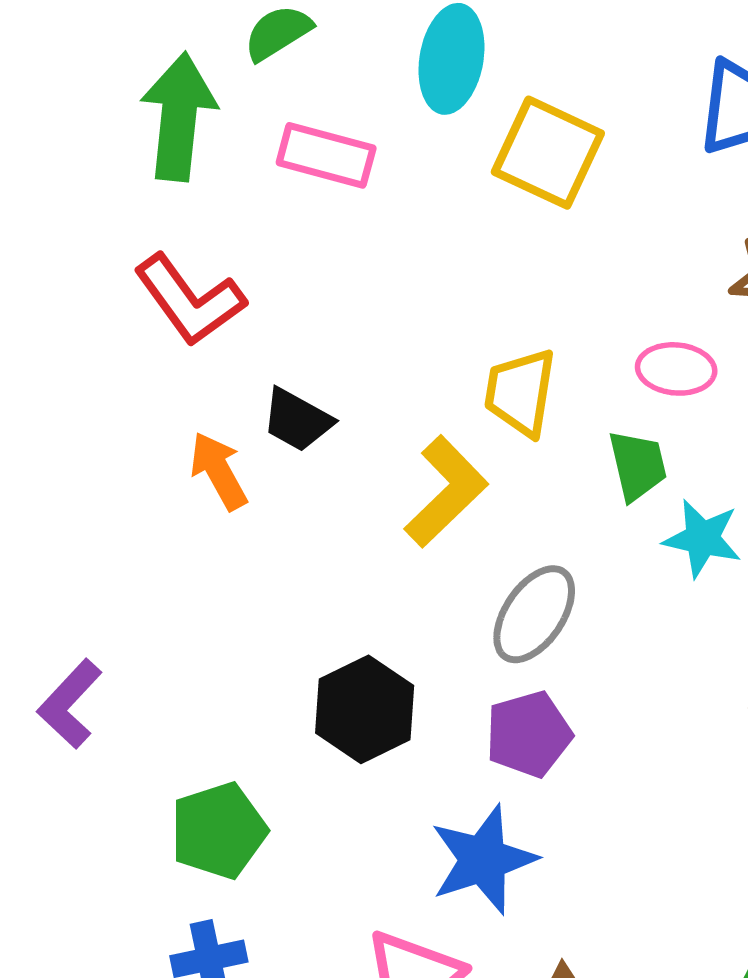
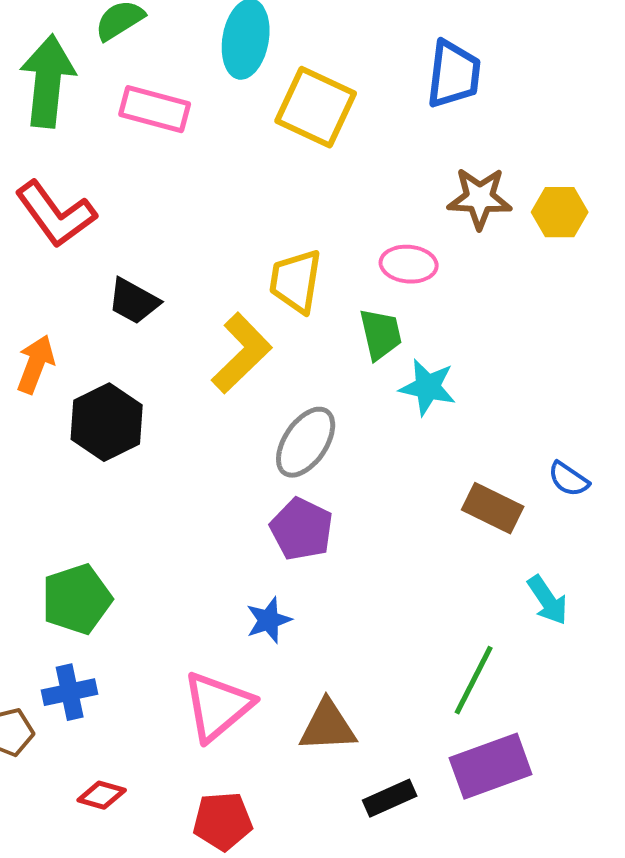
orange arrow: (219, 471) -> (36, 364), moved, turned 50
black hexagon: (365, 709) -> (107, 422), moved
purple pentagon: (529, 734) -> (302, 529), turned -30
blue star: (483, 860) -> (269, 620), size x0.6

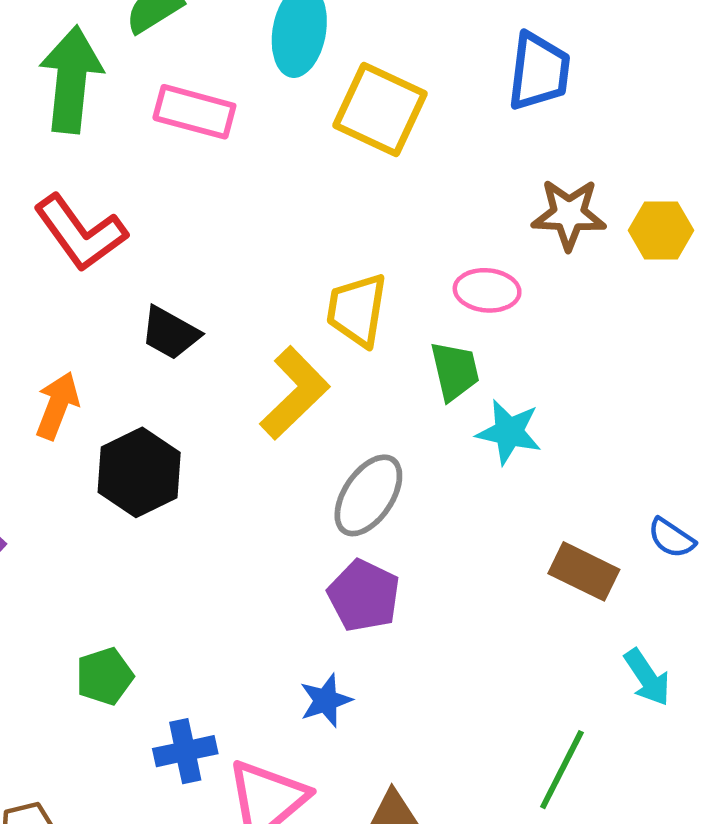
green pentagon: (77, 599) -> (105, 676), size x0.7
blue cross: (70, 692) -> (185, 751), moved

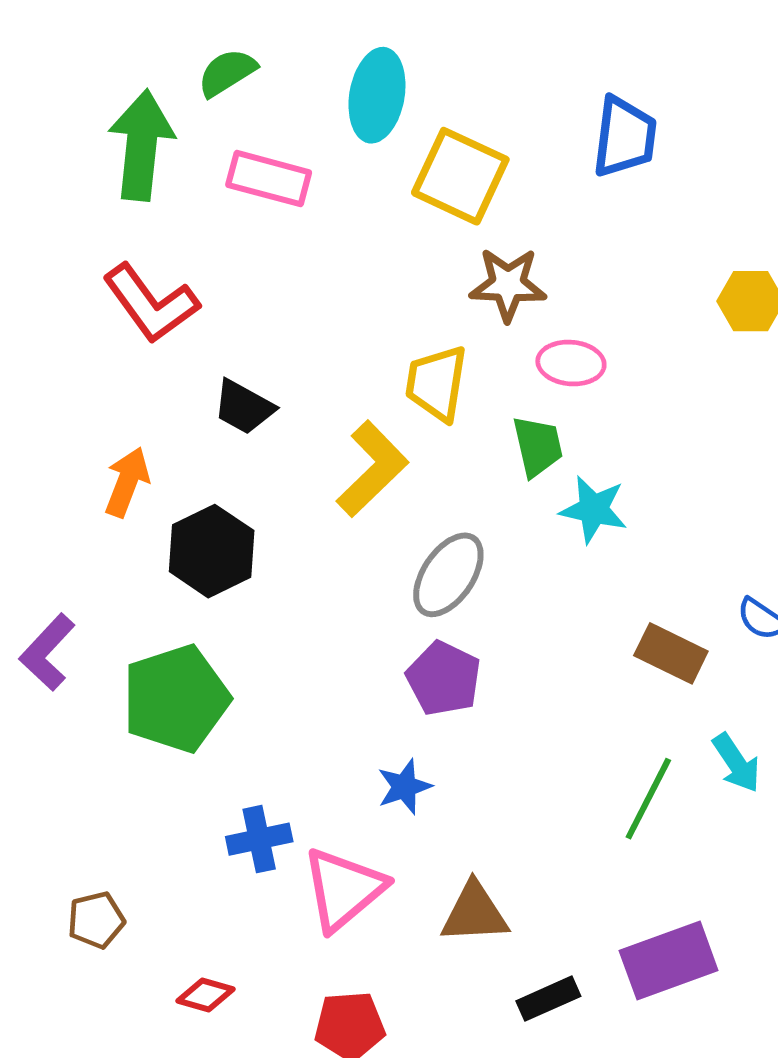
brown star: (569, 214) -> (508, 284), moved
green pentagon: (105, 676) -> (176, 699), moved, size x1.8
green line: (562, 770) -> (648, 799), moved

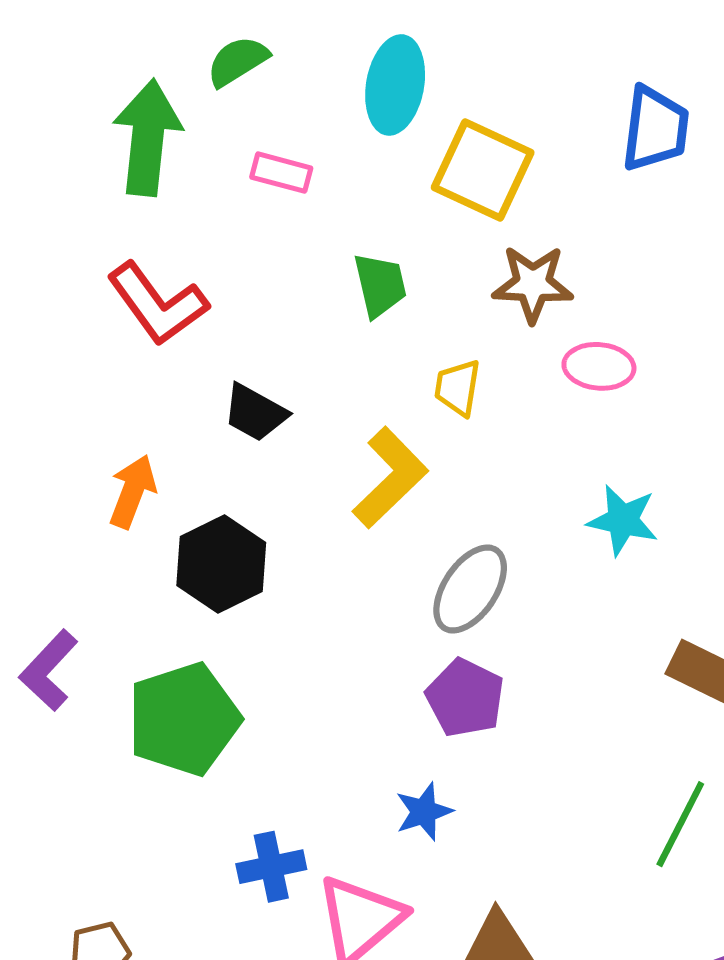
pink rectangle: (269, 179) -> (281, 173), size x0.7
yellow trapezoid: (436, 383) -> (458, 388), size x0.7
green trapezoid: (538, 446) -> (380, 285), moved

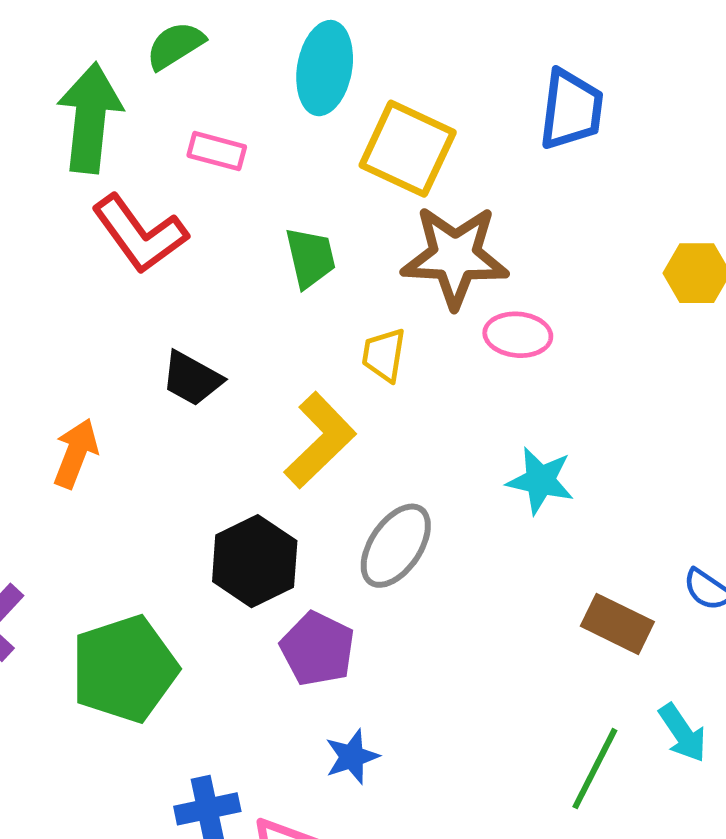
brown star: (533, 284) -> (455, 256), size x1.4
red L-shape: (157, 304) -> (140, 234), moved
black hexagon: (221, 564) -> (255, 561), moved
purple pentagon: (465, 698) -> (318, 649), moved

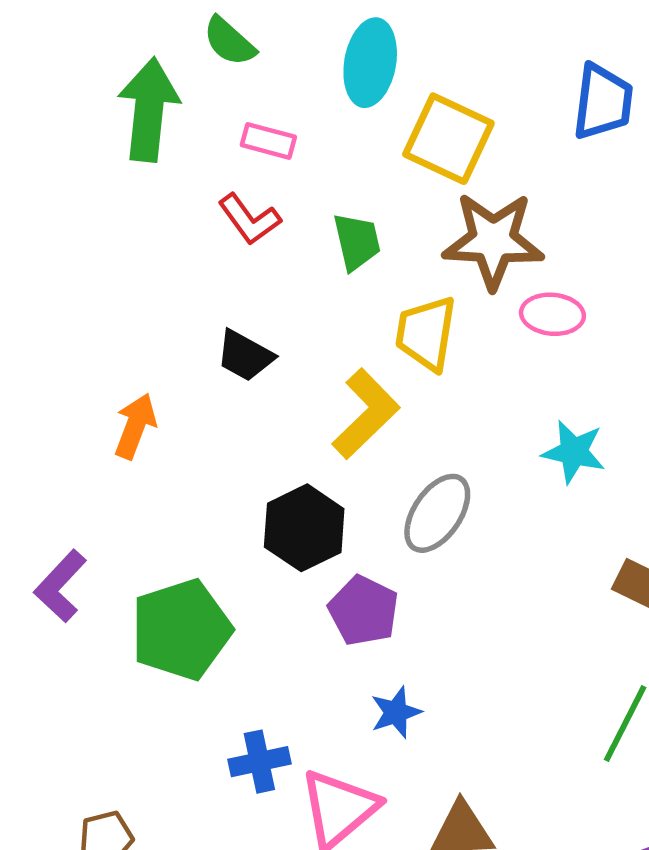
green semicircle: (175, 46) -> (229, 41), turned -106
red L-shape: (140, 234) -> (249, 219), moved, size x0.7
yellow trapezoid: (384, 355) -> (426, 333), size x1.5

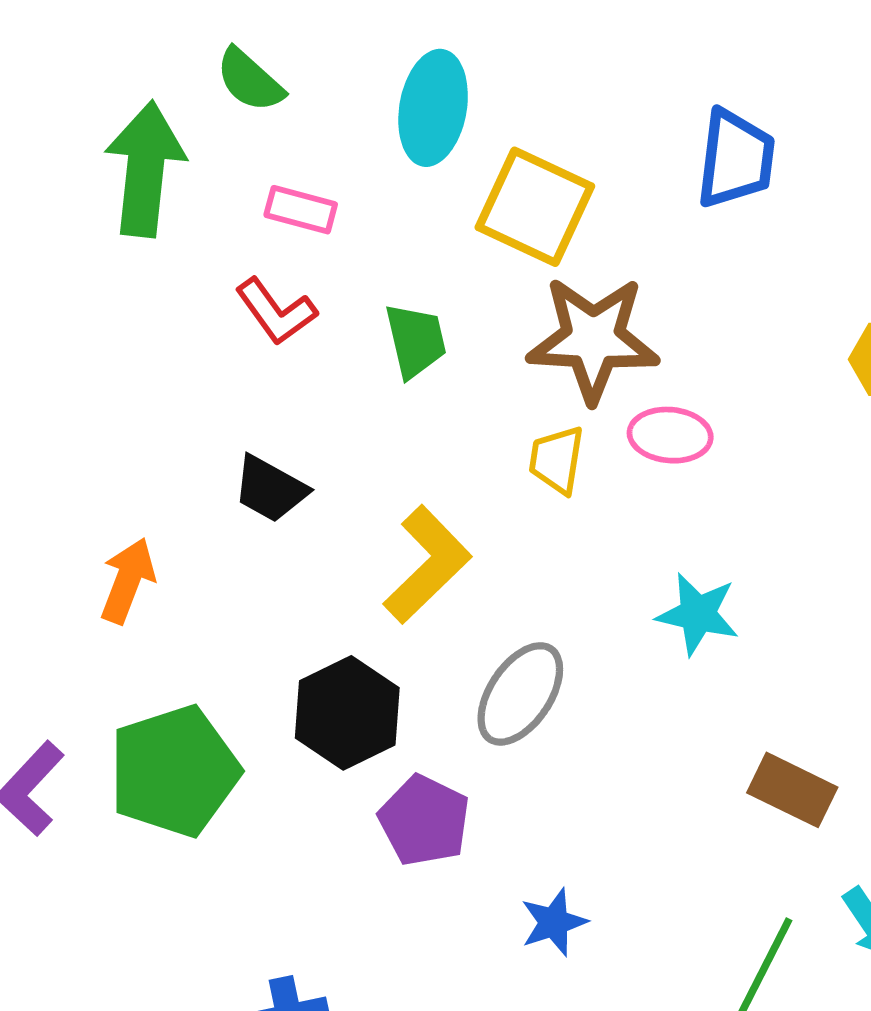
yellow trapezoid: (426, 333) -> (557, 460), moved, size x0.7
green pentagon: (181, 630) -> (174, 771), moved
blue star: (396, 712) -> (554, 922), moved

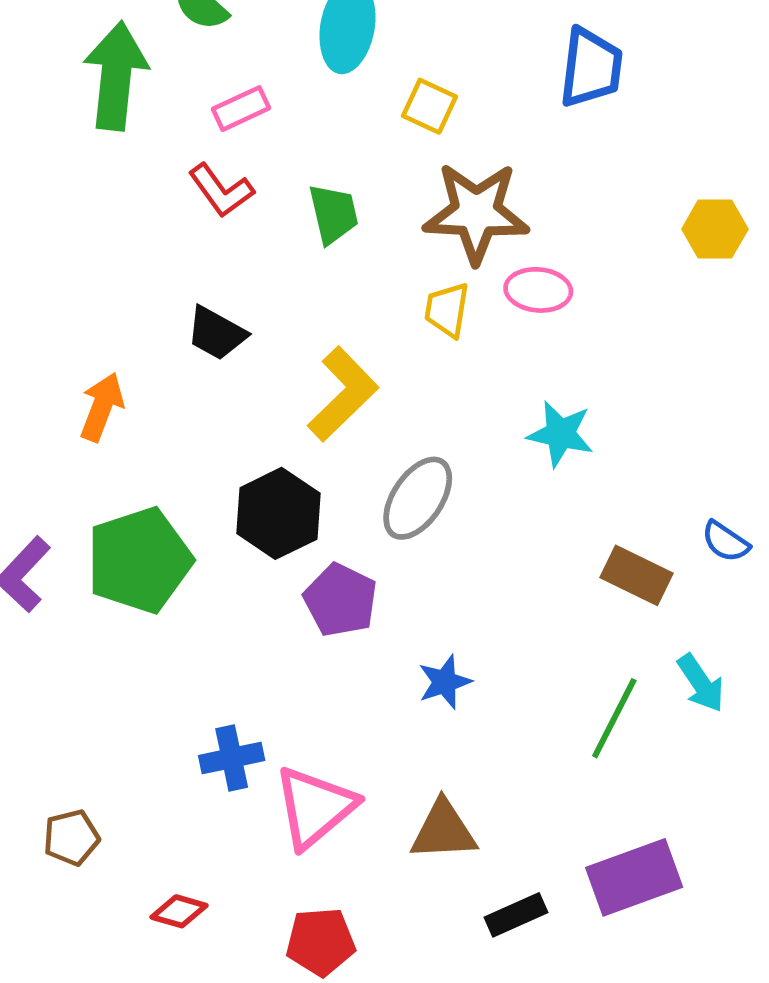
yellow square: (535, 207) -> (429, 106), size x0.6
pink rectangle: (301, 210) -> (241, 109), turned -40

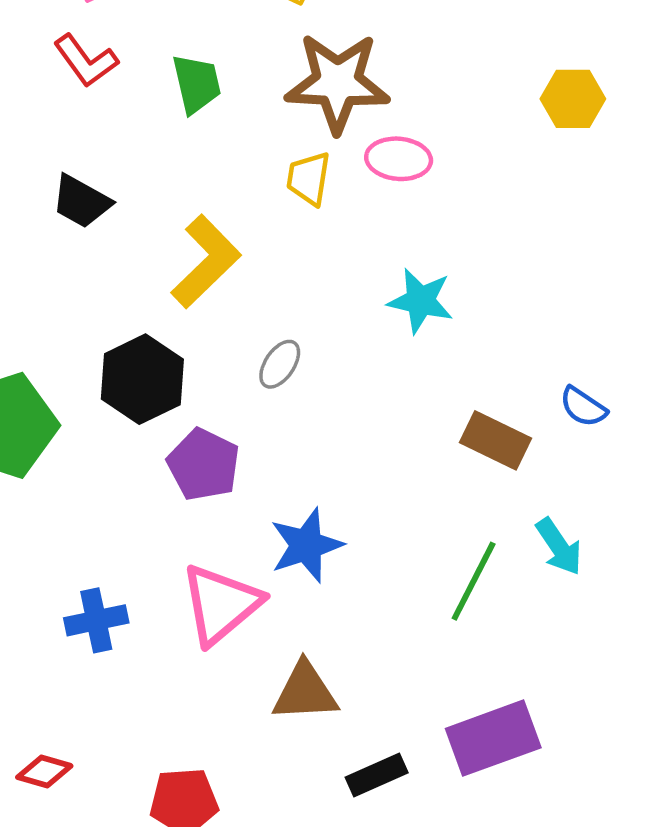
gray ellipse: (418, 498) -> (280, 364), size x0.6
blue star: (445, 682) -> (306, 545), size x1.4
pink triangle: (315, 807) -> (221, 604), moved

